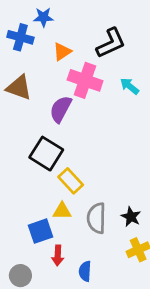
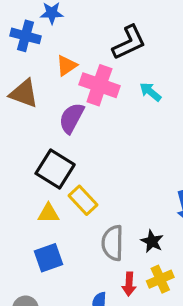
orange triangle: (62, 52) -> (67, 65), moved
yellow triangle: (62, 211) -> (48, 213), moved
red arrow: (58, 255) -> (129, 284), moved

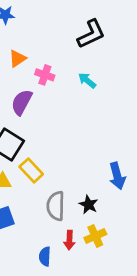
black L-shape: (129, 42) -> (91, 34), moved
pink cross: (99, 85) -> (45, 75), size x0.6

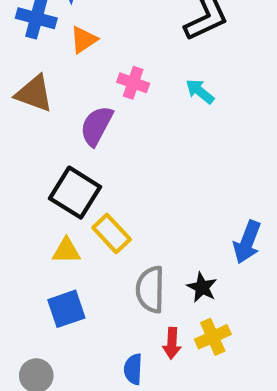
orange triangle: (18, 59) -> (84, 40), moved
blue arrow: (117, 176) -> (247, 242), turned 36

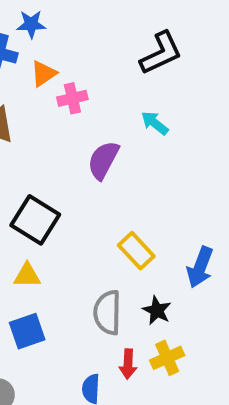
pink cross: (133, 83) -> (72, 98), moved, turned -32
purple semicircle: (97, 126) -> (103, 160), moved
yellow rectangle: (112, 233) -> (136, 251), moved

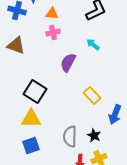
orange triangle: (44, 74) -> (52, 14), moved, turned 40
yellow rectangle: (136, 251) -> (92, 96), moved
yellow triangle: (27, 275) -> (31, 118), size x1.5

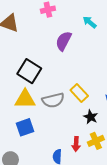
yellow rectangle: (92, 96) -> (79, 93), moved
gray semicircle: (70, 136) -> (53, 100), moved, turned -105

